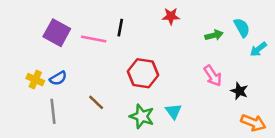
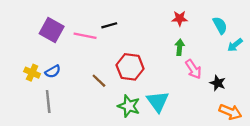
red star: (171, 16) -> (180, 18), moved
black line: (120, 28) -> (109, 25), turned 63
green arrow: (214, 35) -> (180, 47), moved, turned -70
brown line: (96, 102) -> (99, 81), moved
cyan triangle: (173, 111) -> (158, 101), size x1.5

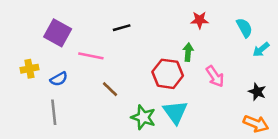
pink line: (85, 36) -> (91, 56), moved
green arrow: (180, 47) -> (188, 52), moved
red hexagon: (130, 67) -> (168, 74), moved
yellow cross: (32, 73) -> (29, 69), moved, turned -35
black star: (218, 83) -> (257, 92), moved

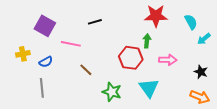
red star: (200, 20) -> (156, 16), size x1.6
pink arrow: (215, 76) -> (168, 60), turned -54
cyan triangle: (175, 112) -> (149, 88), moved

